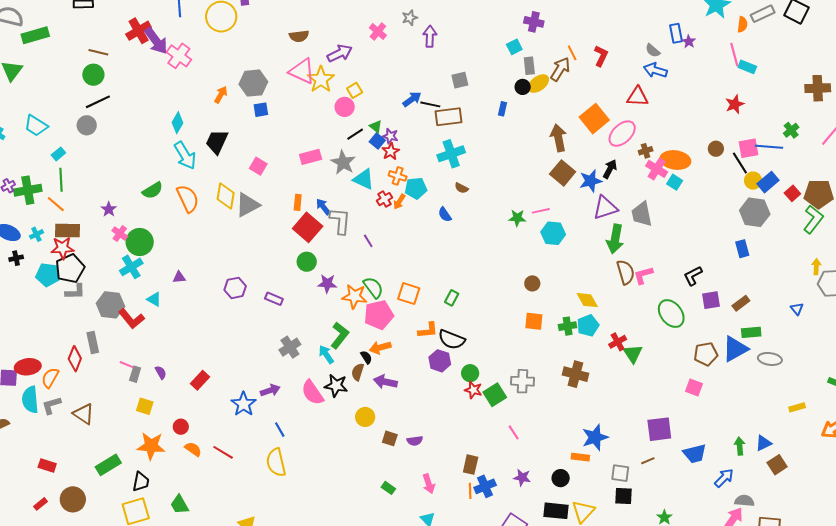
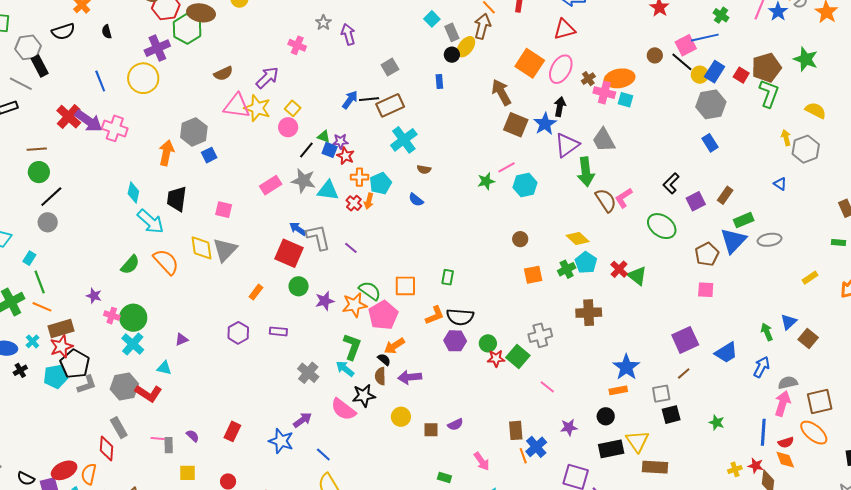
orange arrow: (221, 95) -> (166, 153), size x1.4
orange rectangle: (298, 202) -> (256, 292), moved, turned 49

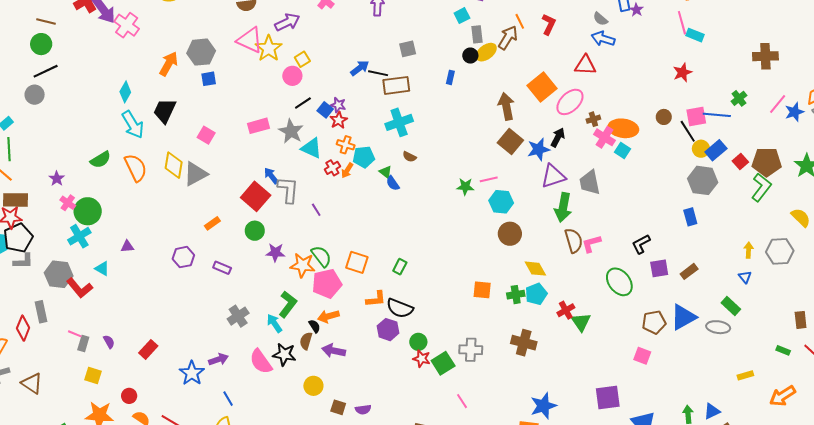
green triangle: (324, 137) -> (386, 172), moved
yellow arrow: (786, 138) -> (749, 250), moved
green rectangle: (744, 220) -> (731, 306), moved, turned 48
brown circle: (520, 239) -> (510, 234), moved, size x1.5

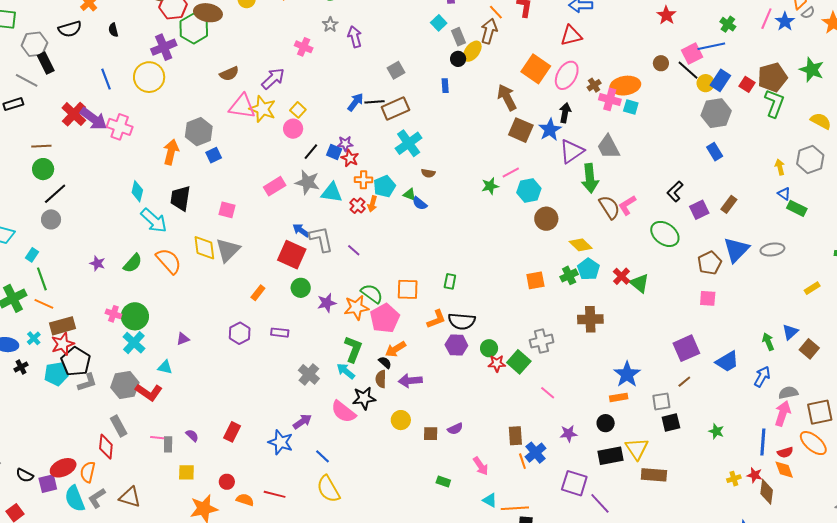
purple star: (57, 179) -> (97, 263), moved
green rectangle: (731, 306) -> (797, 208), moved

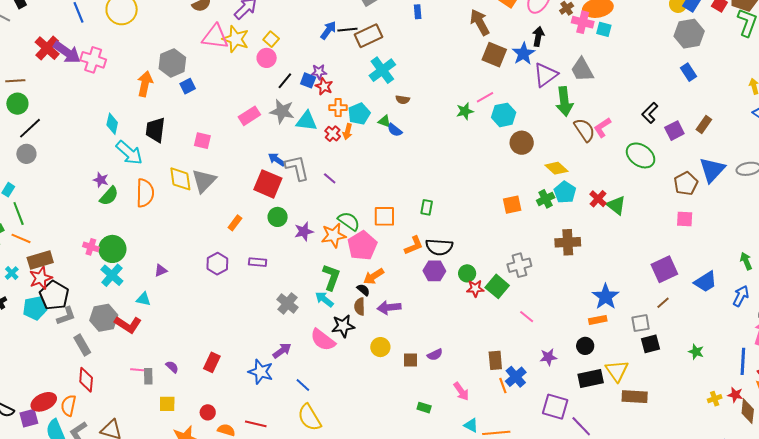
orange semicircle: (169, 261) -> (145, 193), turned 44
purple star: (97, 263) -> (101, 180), moved
gray rectangle: (119, 426) -> (82, 345), moved

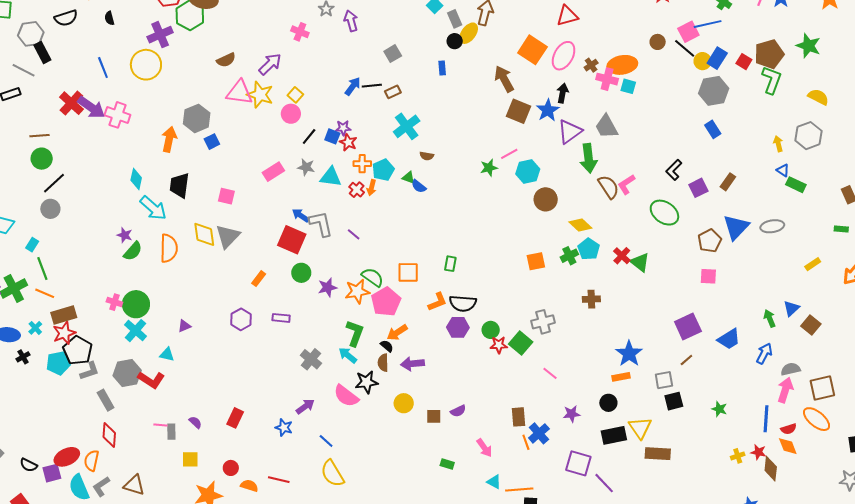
brown rectangle: (368, 36) -> (393, 92), size x0.6
gray star: (282, 111) -> (306, 167), size x0.7
brown cross: (568, 242) -> (591, 299), size x0.7
blue star: (261, 372) -> (284, 428), size x0.7

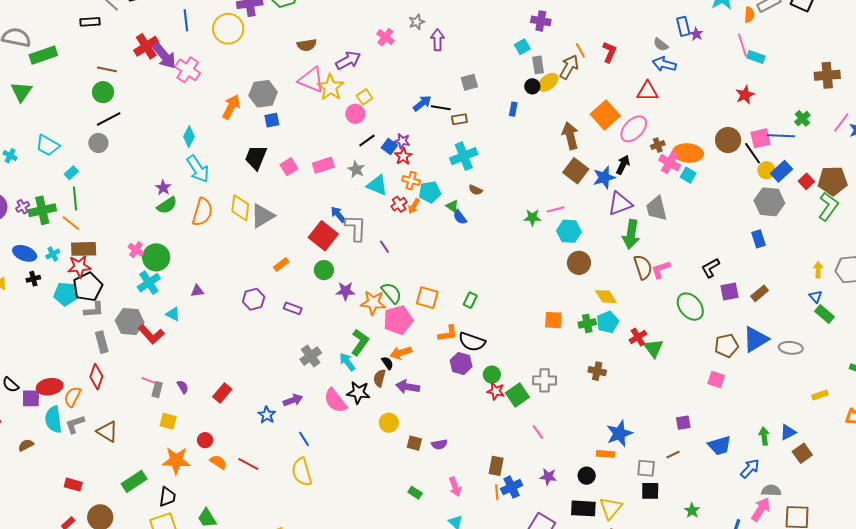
brown circle: (658, 42) -> (728, 140), size x1.6
black trapezoid: (179, 185) -> (256, 157), moved
pink square: (226, 196) -> (289, 167), moved, turned 30
purple square: (688, 326) -> (683, 423), size x0.6

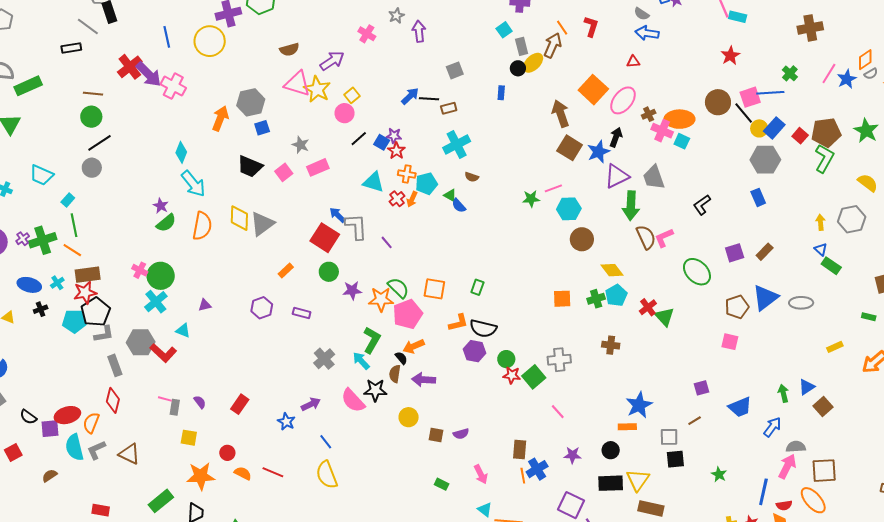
red triangle: (648, 91) -> (633, 62), size x0.6
black trapezoid: (256, 157) -> (250, 166), turned -84
gray star: (356, 169) -> (301, 145), moved
black L-shape: (710, 268) -> (702, 205), moved

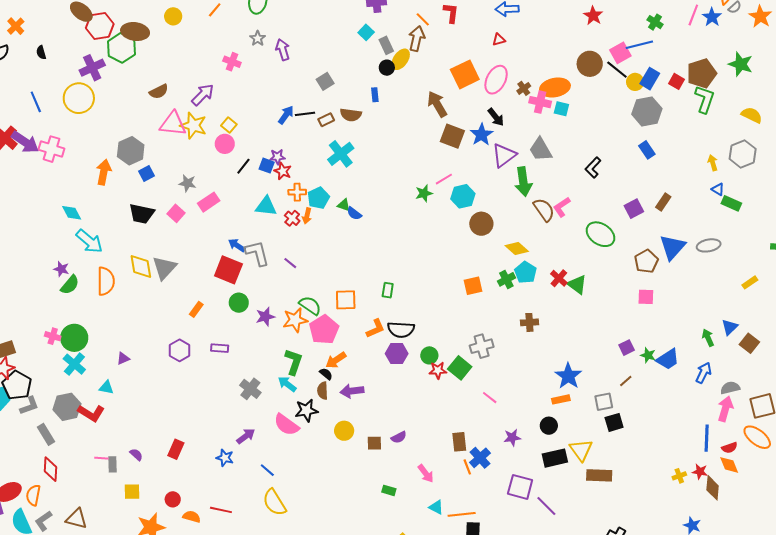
orange square: (593, 90) -> (465, 74), turned 32
black arrow: (616, 137) -> (496, 117), turned 132
cyan diamond: (181, 152) -> (72, 213), turned -40
brown semicircle: (472, 177) -> (351, 115), moved, size x1.5
green star: (719, 474) -> (648, 355), moved

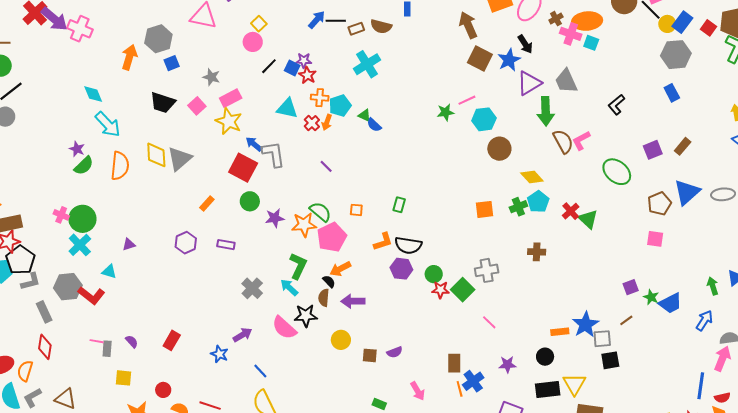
yellow star: (193, 126) -> (229, 121), moved
purple line: (290, 263) -> (326, 166), moved
orange square: (346, 300) -> (356, 210), size x0.6
blue star: (568, 376) -> (585, 324), moved

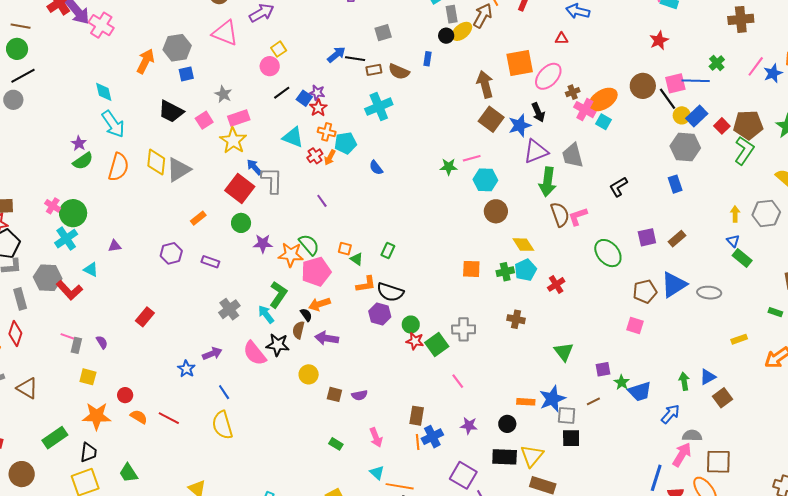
orange ellipse: (587, 21) -> (603, 100), turned -36
green triangle: (365, 115) -> (357, 259), moved
green triangle: (588, 219) -> (564, 352), moved
red rectangle: (172, 340) -> (145, 317), moved

